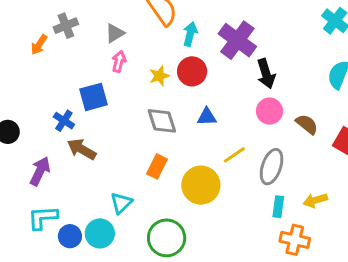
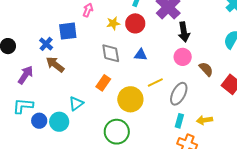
green circle: (167, 238) -> (117, 132), moved

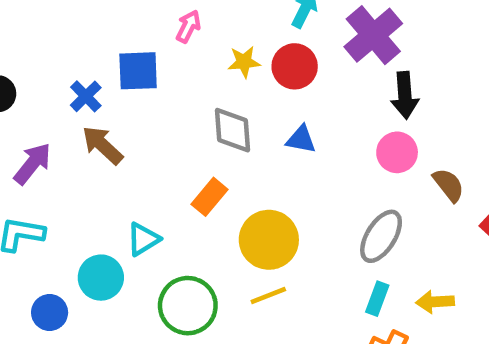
yellow line: (155, 83) -> (268, 296), moved
blue circle: (39, 121) -> (50, 313), moved
green circle: (117, 132) -> (188, 306), moved

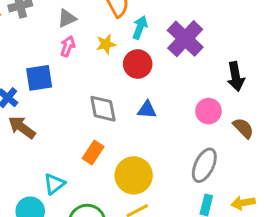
yellow star: (244, 62) -> (106, 44), moved
black arrow: (405, 95) -> (236, 77), moved

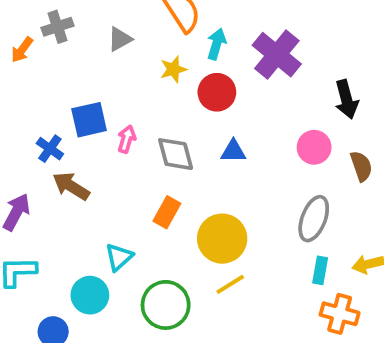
pink arrow: (68, 46) -> (127, 139), moved
brown semicircle: (243, 128) -> (361, 166), turned 30

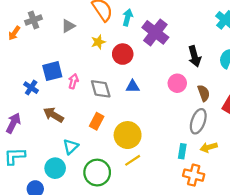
cyan arrow: (216, 44) -> (127, 17), moved
brown arrow: (71, 186) -> (53, 115), moved
gray ellipse: (314, 219) -> (198, 121), moved

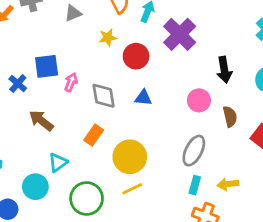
gray ellipse: (198, 121) -> (194, 151), moved

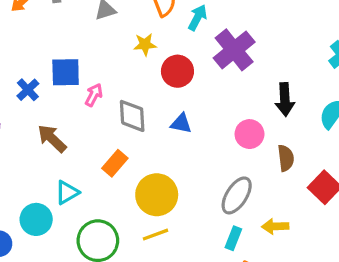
yellow arrow: (228, 184) -> (275, 226), moved

